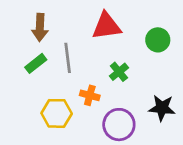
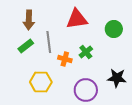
orange cross: (90, 95) -> (65, 59), moved

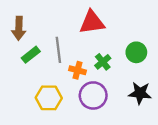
brown arrow: (29, 20) -> (19, 28), moved
green circle: (114, 29) -> (136, 52), moved
purple circle: (86, 90) -> (93, 95), moved

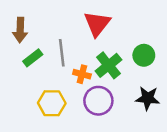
red triangle: (92, 22) -> (97, 24), turned -44
green cross: (103, 62) -> (108, 65), size x1.5

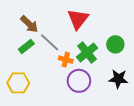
brown arrow: (20, 30) -> (29, 24), moved, turned -48
gray line: (62, 53) -> (50, 42), turned -40
yellow hexagon: (52, 103) -> (18, 83), moved

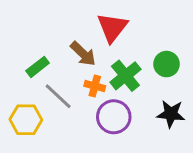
brown arrow: (29, 24) -> (83, 54), moved
gray line: (50, 42) -> (58, 96), moved

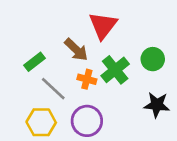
purple circle: (114, 117) -> (87, 121), moved
yellow hexagon: (26, 120) -> (41, 122), moved

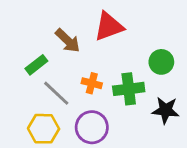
red triangle: (103, 25) -> (109, 26), turned 32
brown arrow: (76, 50) -> (68, 41), moved
green cross: (115, 70) -> (129, 89), moved, turned 32

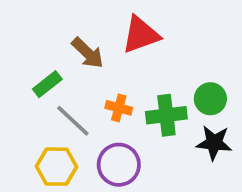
green circle: (161, 62) -> (210, 99), moved

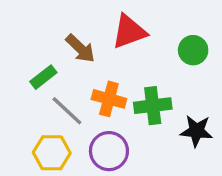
green circle: (210, 99) -> (193, 50), moved
orange cross: (119, 108) -> (109, 99), size x1.4

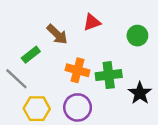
red triangle: (129, 32) -> (92, 22), size x0.7
gray line: (67, 111) -> (16, 79), moved
black star: (196, 131) -> (140, 93), turned 30

